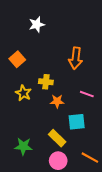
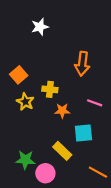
orange square: (17, 59) -> (19, 75), moved
pink circle: (58, 161) -> (45, 173), moved

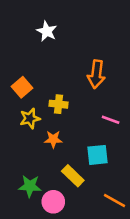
white star: (40, 27) -> (47, 31), turned -30
yellow star: (25, 102) -> (30, 118), turned 30
orange star: (62, 111) -> (53, 139), moved

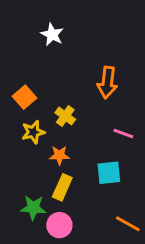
yellow cross: (58, 104) -> (65, 116), turned 30
yellow rectangle: (73, 176) -> (62, 187), moved, turned 70

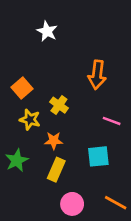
yellow star: (33, 132) -> (30, 120), turned 30
green star: (33, 208) -> (17, 160), moved, turned -30
pink circle: (59, 225) -> (72, 204), moved

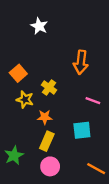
green star: (17, 160) -> (14, 155), moved
pink circle: (72, 204) -> (50, 166), moved

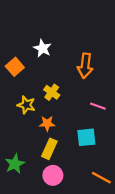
white star: (39, 26) -> (42, 48), moved
orange square: (18, 73) -> (15, 67), moved

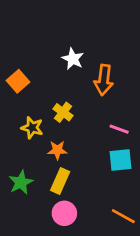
white star: (42, 48) -> (73, 59), moved
cyan square: (86, 137) -> (121, 160), moved
green star: (15, 164) -> (21, 182), moved

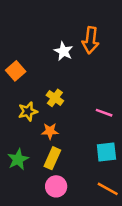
orange arrow: (104, 80) -> (90, 40), moved
yellow star: (32, 128) -> (28, 111), turned -30
cyan square: (121, 160) -> (106, 152), moved

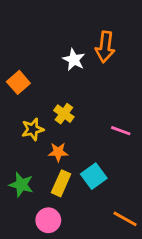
cyan square: (106, 152) -> (94, 176), moved, turned -30
green star: (18, 159) -> (21, 185), turned -30
pink circle: (56, 186) -> (48, 220), moved

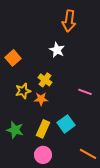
orange arrow: (105, 47) -> (69, 21), moved
white star: (74, 60) -> (57, 50), moved
orange star: (58, 152) -> (41, 99), moved
pink circle: (48, 220) -> (43, 155), moved

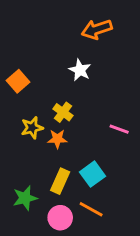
orange arrow: (69, 21) -> (97, 29), turned 65
green star: (15, 130) -> (25, 198), moved, turned -30
orange line: (88, 154) -> (91, 209), moved

